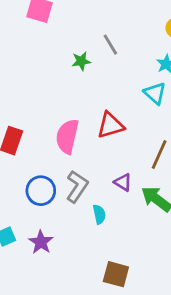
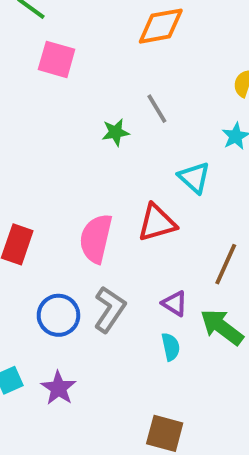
cyan triangle: (155, 93) -> (194, 178), moved
cyan semicircle: (99, 214) -> (171, 347), moved

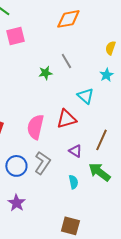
pink square: (57, 59) -> (15, 36), turned -30
purple triangle: (175, 303) -> (75, 151), moved

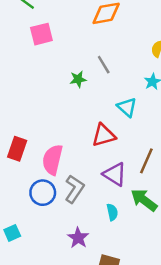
pink semicircle: (35, 127) -> (52, 160), moved
purple triangle: (75, 151) -> (115, 174), size x1.5
purple star: (16, 203) -> (78, 238), moved

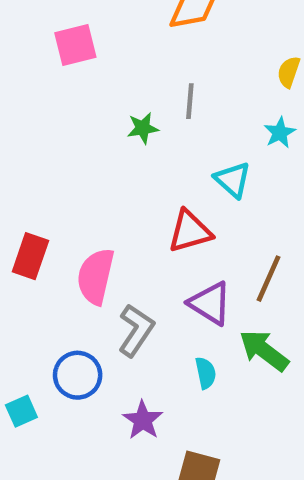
gray line: (104, 65) -> (190, 101), turned 36
blue circle: (43, 193) -> (78, 375), moved

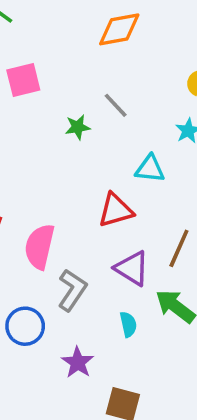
pink square: (75, 45) -> (23, 80), moved
gray line: (190, 101) -> (116, 105), turned -48
cyan triangle: (233, 180) -> (150, 169), turned -36

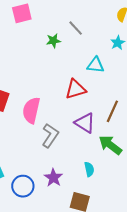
cyan semicircle: (128, 324) -> (89, 169), moved
blue circle: (25, 326) -> (23, 186), moved

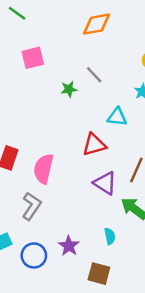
gray L-shape: (50, 136) -> (31, 206), moved

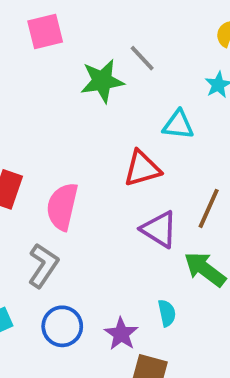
green star: (69, 89) -> (102, 81), size x1.6
purple star: (69, 246) -> (121, 334), moved
blue circle: (34, 255) -> (62, 326), moved

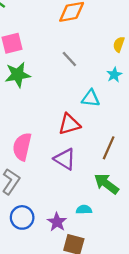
green star: (102, 81) -> (18, 75), moved
purple triangle: (159, 229) -> (65, 159), moved
cyan semicircle: (167, 313) -> (84, 210), turned -80

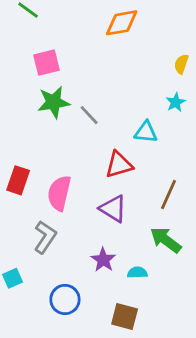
gray line: (69, 59) -> (89, 115), moved
blue circle: (22, 217) -> (65, 299), moved
purple star: (57, 222) -> (103, 260), moved

